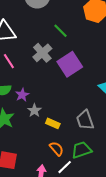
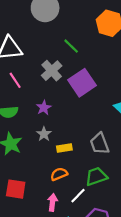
purple star: (22, 95) -> (44, 108), moved
yellow rectangle: (53, 123) -> (64, 148), turned -32
orange semicircle: (57, 149) -> (59, 174), moved, turned -70

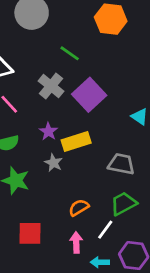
gray trapezoid: (100, 144) -> (121, 164), turned 130
yellow rectangle: (64, 148) -> (76, 141), moved, size x1.5

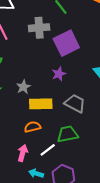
gray cross: (51, 86) -> (39, 28), turned 30
purple star: (48, 132) -> (59, 74), moved
yellow rectangle: (76, 141) -> (41, 104), moved

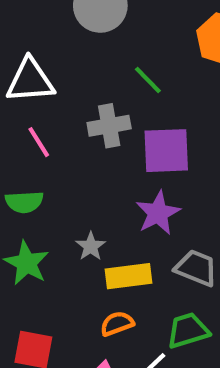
purple square: (66, 43) -> (166, 151), turned 30
purple star: (59, 74) -> (158, 213), size x1.5

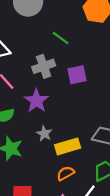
purple square: (166, 151) -> (77, 75), size x0.7
purple star: (158, 213) -> (36, 101), moved

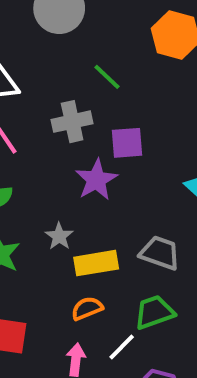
purple star: (36, 101) -> (96, 180), moved

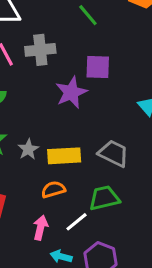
gray cross: (72, 122) -> (40, 50), moved
gray star: (59, 236) -> (28, 149), moved

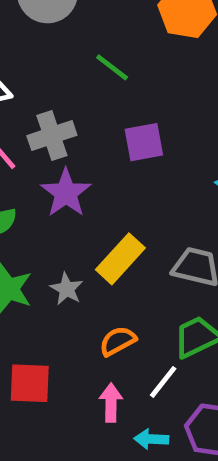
purple star: (71, 92) -> (66, 193), moved
yellow rectangle: (64, 156) -> (120, 259), moved, turned -32

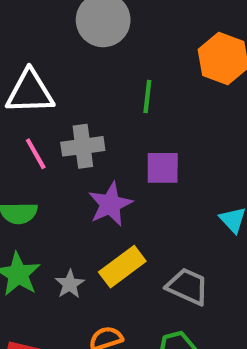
green line: (112, 67) -> (147, 97), turned 48
purple star: (66, 193) -> (110, 204), moved

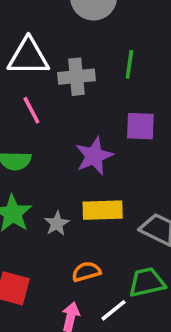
gray cross: (83, 146) -> (76, 77), moved
yellow rectangle: (122, 267) -> (103, 210), turned 33

